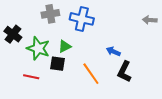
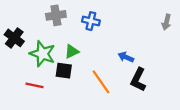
blue cross: (82, 19) -> (91, 21), size x0.7
gray arrow: (150, 20) -> (166, 22), turned -80

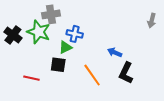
blue cross: (91, 21) -> (75, 34), moved
green star: (42, 54) -> (39, 32), moved

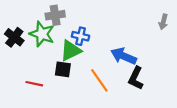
green triangle: (65, 47) -> (71, 51), size x1.5
blue arrow: (115, 52) -> (124, 56), size x1.6

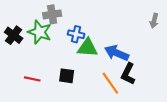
green triangle: (71, 51) -> (87, 48), moved, turned 30
black square: (63, 69) -> (67, 76), moved
orange line: (99, 80) -> (110, 83), moved

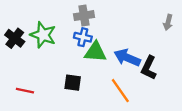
gray cross: (52, 14) -> (84, 16), moved
black L-shape: (128, 74) -> (149, 68), moved
red line: (32, 79) -> (25, 91), moved

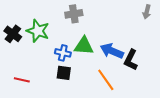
gray arrow: (168, 22) -> (147, 12), moved
blue cross: (83, 37) -> (63, 53), moved

